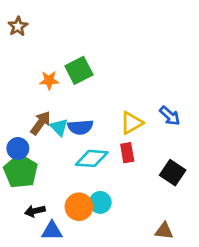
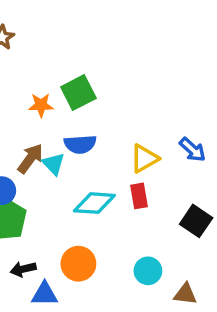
blue semicircle: (80, 127) -> (80, 144), moved
cyan circle: (100, 202) -> (148, 271), moved

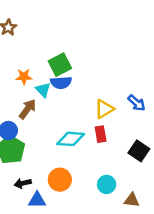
orange star: (41, 105) -> (24, 77), moved
blue semicircle: (80, 144) -> (61, 83), moved
cyan triangle: (53, 164) -> (43, 90), moved

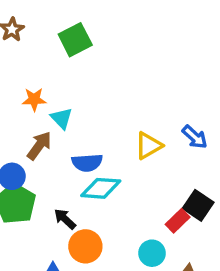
green square: (60, 65) -> (75, 40), moved
blue semicircle: (61, 83) -> (87, 163), moved
red rectangle: (101, 134) -> (178, 221), moved, turned 56
black arrow: (23, 183) -> (65, 219), moved, turned 56

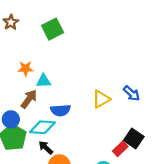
cyan triangle: (61, 118) -> (44, 81), turned -49
cyan diamond: (101, 188) -> (42, 127), moved

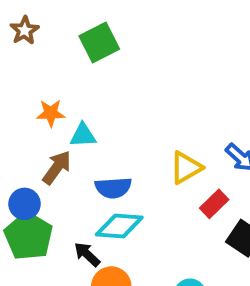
cyan diamond: (42, 127) -> (119, 226), moved
red rectangle: (120, 149) -> (214, 204), moved

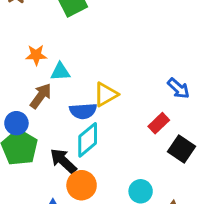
yellow triangle: (186, 168) -> (106, 94), moved
cyan diamond: (119, 226) -> (88, 140), turned -44
black arrow: (87, 254) -> (63, 161), size x1.4

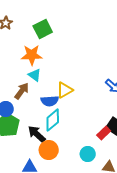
orange star: (36, 55) -> (32, 55), moved, size x1.5
cyan triangle: (60, 72) -> (35, 75), turned 40
red rectangle: (159, 123) -> (104, 133), moved

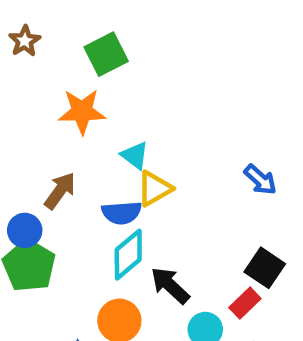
cyan triangle: (35, 75) -> (135, 155), moved
red rectangle: (104, 133) -> (245, 303), moved
black arrow: (37, 134) -> (170, 285), moved

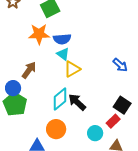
blue semicircle: (122, 213) -> (62, 39), moved
black arrow: (170, 285) -> (77, 102), moved

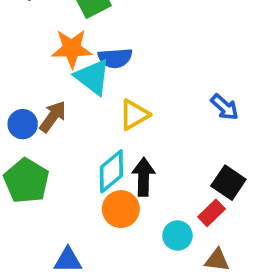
cyan triangle: (63, 54) -> (92, 77), moved, size x1.5
blue circle: (13, 88) -> (23, 124), moved
black arrow: (77, 102) -> (143, 177), turned 48
orange circle: (56, 129) -> (121, 209), moved

